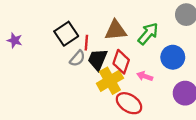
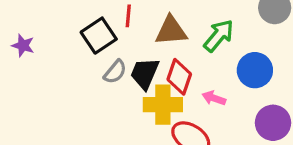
red line: (86, 43) -> (128, 16), moved
yellow cross: (110, 81) -> (163, 105), turned 30

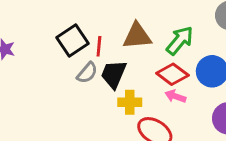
red line: (128, 16) -> (99, 46), moved
red diamond: (179, 77) -> (172, 74), moved, turned -72
yellow cross: (163, 105) -> (130, 102), size x0.7

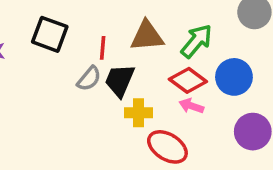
black square: (72, 40) -> (50, 34), moved, turned -36

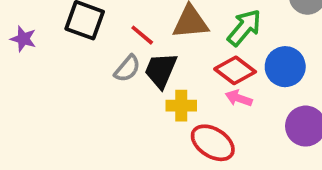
red line: (103, 48) -> (142, 35), turned -55

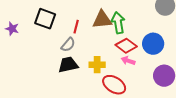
green arrow: (244, 28) -> (118, 23), moved, turned -50
red line: (142, 35) -> (76, 27), turned 64
black trapezoid: (161, 70) -> (68, 65), moved, turned 55

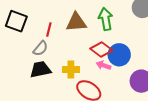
green arrow: (118, 23) -> (106, 19), moved
blue circle: (153, 44) -> (119, 55), moved

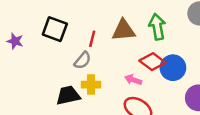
pink arrow: (103, 65) -> (133, 80), moved
black trapezoid: (40, 69) -> (68, 95), moved
yellow cross: (71, 69) -> (91, 85), moved

